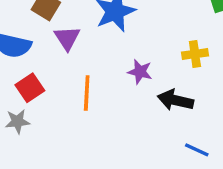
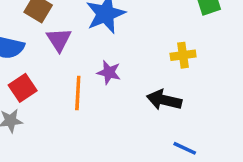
purple star: (140, 72) -> (109, 72), moved

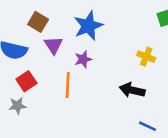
yellow cross: (183, 55) -> (146, 57), turned 30
purple star: (109, 72) -> (83, 59), moved, turned -30

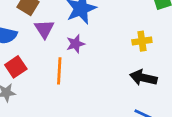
yellow cross: (146, 57) -> (142, 41), turned -30
black arrow: (132, 90) -> (143, 78), moved

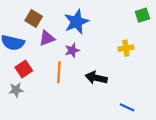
purple triangle: (44, 29) -> (47, 38), turned 42
black arrow: (143, 78) -> (96, 78), moved

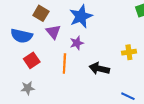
purple triangle: (47, 38) -> (53, 32), turned -49
yellow cross: (126, 48) -> (129, 52), moved
gray star: (16, 90) -> (28, 88), moved

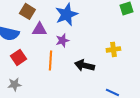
purple triangle: (53, 32) -> (39, 29), turned -49

